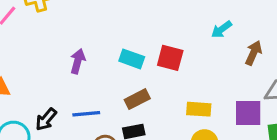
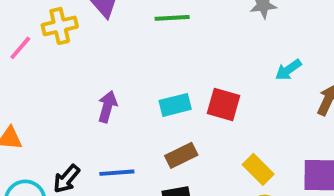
cyan rectangle: (132, 59) -> (175, 105), turned -35
yellow rectangle: (199, 109) -> (258, 169), turned 40

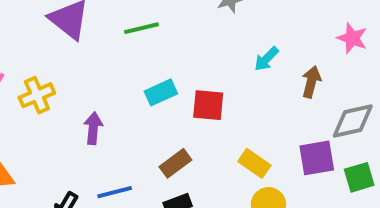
yellow cross: (60, 26) -> (37, 95), moved
cyan rectangle: (175, 105) -> (161, 92), moved

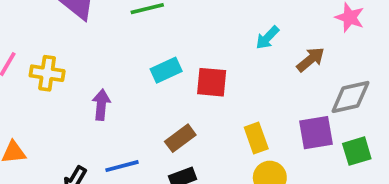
brown arrow: (311, 82) -> (311, 59), turned 36
yellow cross: (37, 95) -> (47, 73), turned 32
yellow rectangle: (254, 163) -> (256, 138), turned 36

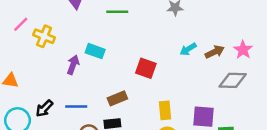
brown arrow: (311, 59) -> (215, 52), moved
cyan rectangle: (166, 70) -> (95, 51), moved, turned 30
gray diamond: (350, 97) -> (233, 80), moved

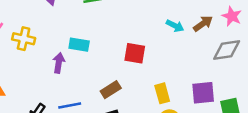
cyan arrow: (188, 49) -> (175, 26), turned -112

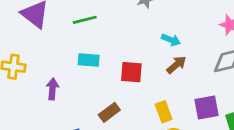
brown arrow: (203, 24) -> (176, 65), moved
cyan rectangle: (79, 45) -> (89, 60), moved

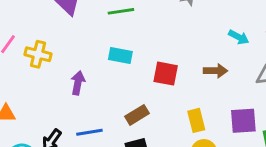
cyan arrow: (171, 40) -> (239, 37), moved
brown arrow: (176, 65) -> (216, 71), turned 35

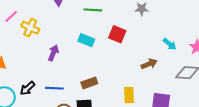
brown arrow: (216, 71) -> (149, 64), turned -35
red square: (166, 74) -> (117, 34), moved

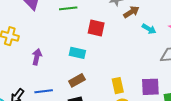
cyan rectangle: (86, 40) -> (77, 53), moved
brown arrow: (149, 64) -> (131, 12), moved

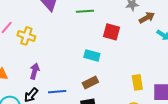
purple arrow: (37, 57) -> (35, 71), moved
yellow rectangle: (118, 86) -> (137, 82), moved

